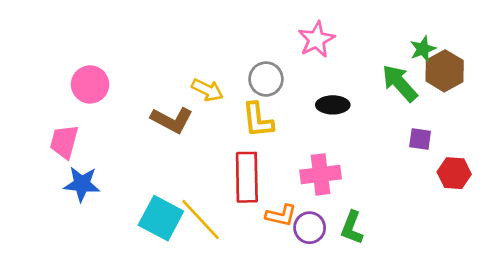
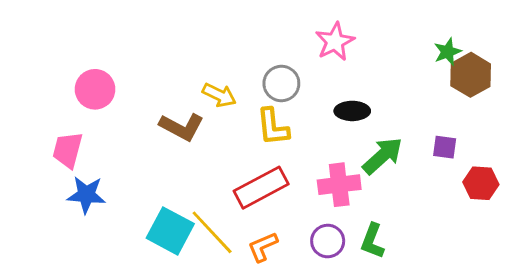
green arrow: (400, 83) -> (383, 156), moved, turned 90
red rectangle: (247, 177) -> (261, 188), turned 63
orange L-shape: (281, 215) -> (263, 247), moved, turned 144

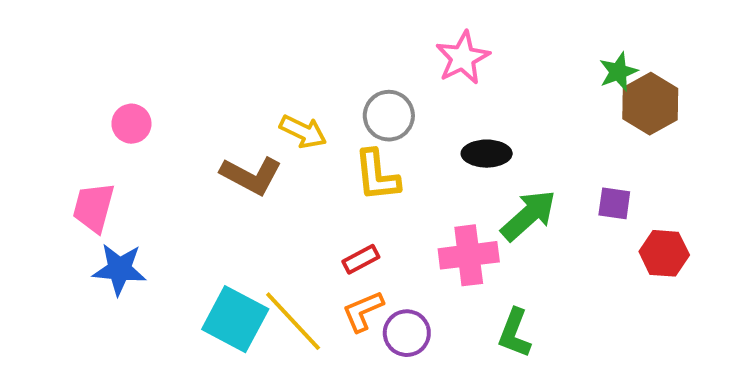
pink circle: (95, 89) -> (131, 124), size x0.7
red rectangle: (261, 188) -> (361, 259), size x0.5
purple circle: (328, 241) -> (407, 333), moved
orange L-shape: (263, 247) -> (363, 311), moved

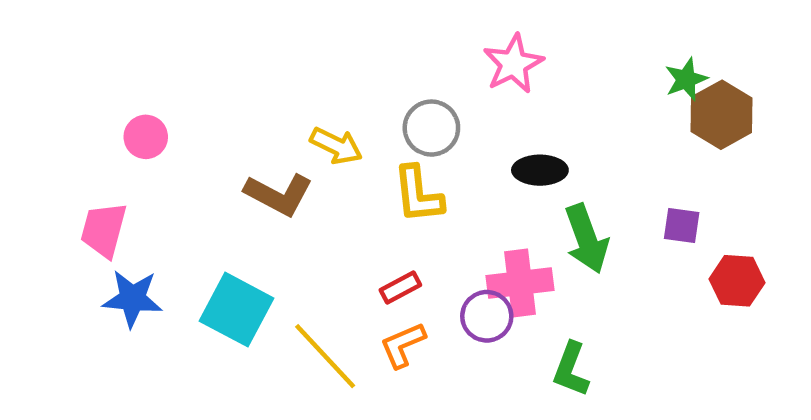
green arrow: (529, 215) -> (586, 239), turned 112
cyan square: (235, 319) -> (237, 310), moved
purple circle: (407, 333) -> (487, 316), moved

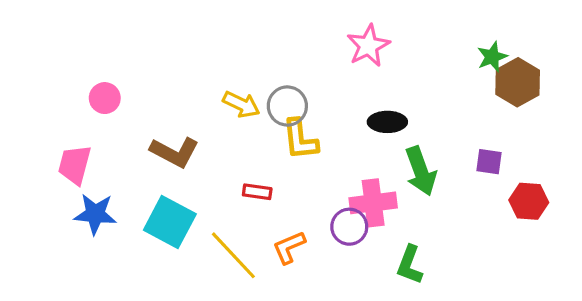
gray circle: (431, 128) -> (287, 106), moved
brown L-shape: (279, 194) -> (175, 152), moved
red rectangle: (400, 287) -> (257, 192), moved, turned 36

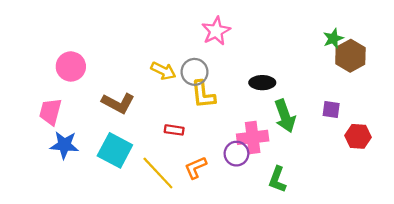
pink star: (368, 46) -> (216, 31), moved
pink circle: (105, 98) -> (71, 66), size x1.4

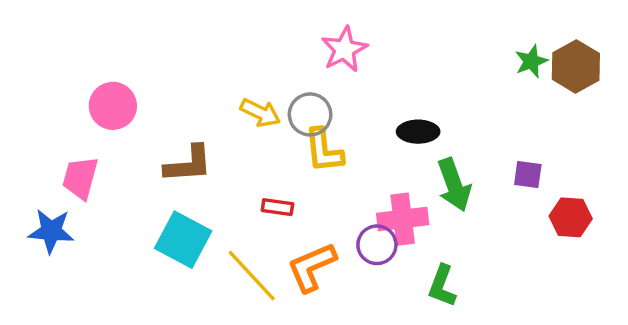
brown hexagon: (350, 56) -> (576, 66), moved
brown L-shape: (118, 103) -> (188, 164), turned -32
blue star: (64, 145) -> (51, 231), moved
orange L-shape: (196, 168) -> (312, 267), size x1.4

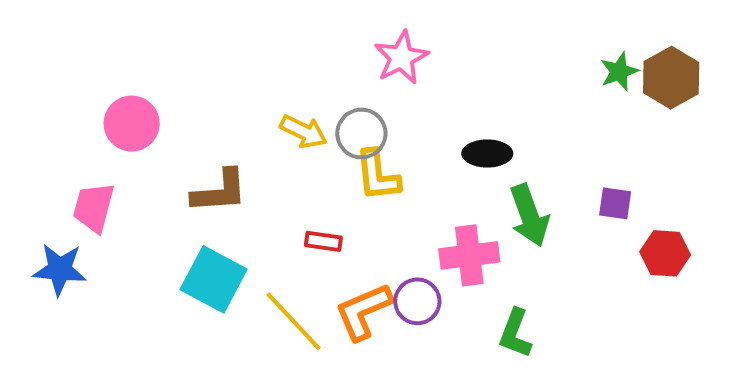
purple circle: (377, 245) -> (417, 301), moved

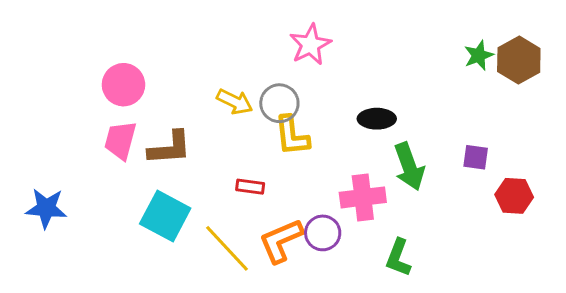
pink circle: (132, 124) -> (123, 85), moved
pink trapezoid: (94, 207) -> (120, 140), moved

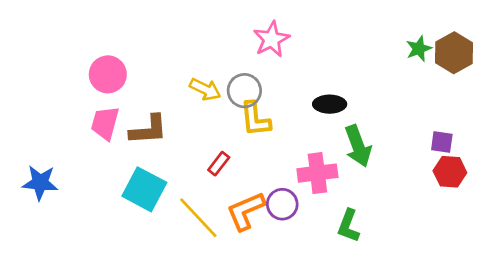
purple square: (476, 157) -> (442, 142), moved
red rectangle: (250, 187) -> (219, 164), turned -60

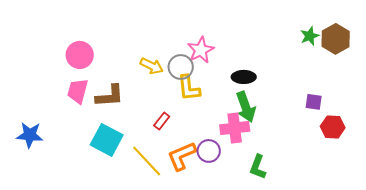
pink star: (271, 39) -> (201, 50), moved
purple square: (442, 142) -> (314, 102), moved
green arrow: (358, 146) -> (246, 107), moved

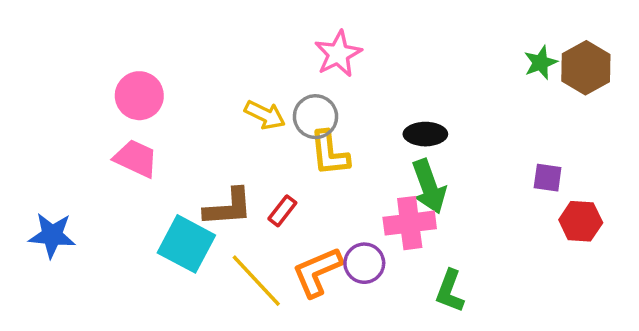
pink star: (201, 50) -> (338, 54), moved
pink trapezoid: (78, 91) -> (136, 158), turned 100
brown L-shape: (110, 96) -> (228, 207), moved

